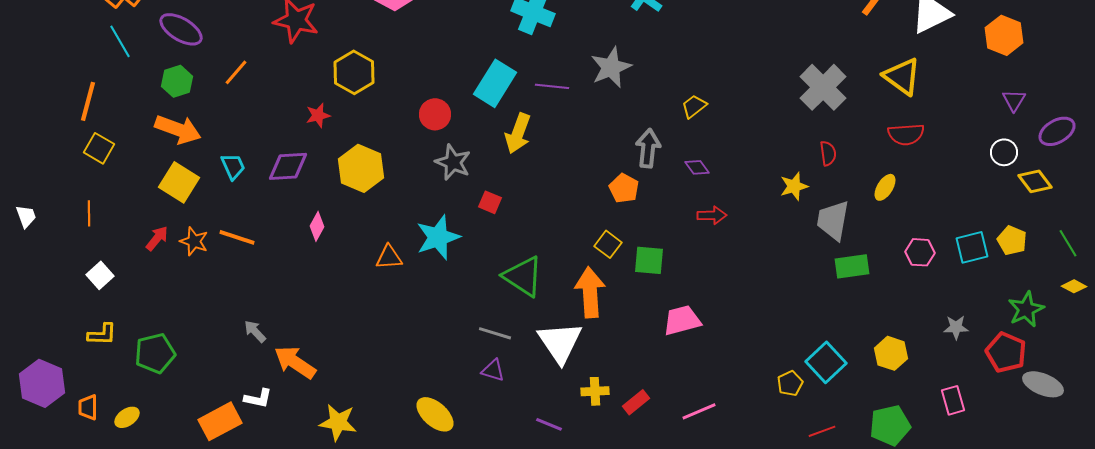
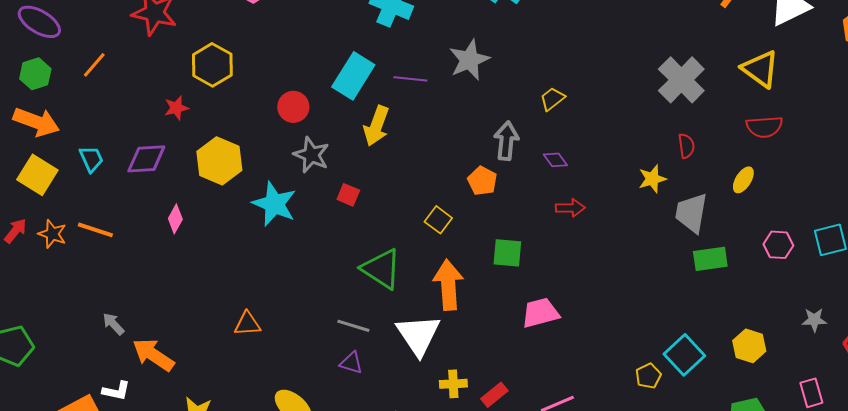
cyan star: (438, 237) -> (274, 204), moved, turned -30
yellow square: (608, 244) -> (438, 220), moved
orange triangle: (389, 257) -> (247, 324), moved

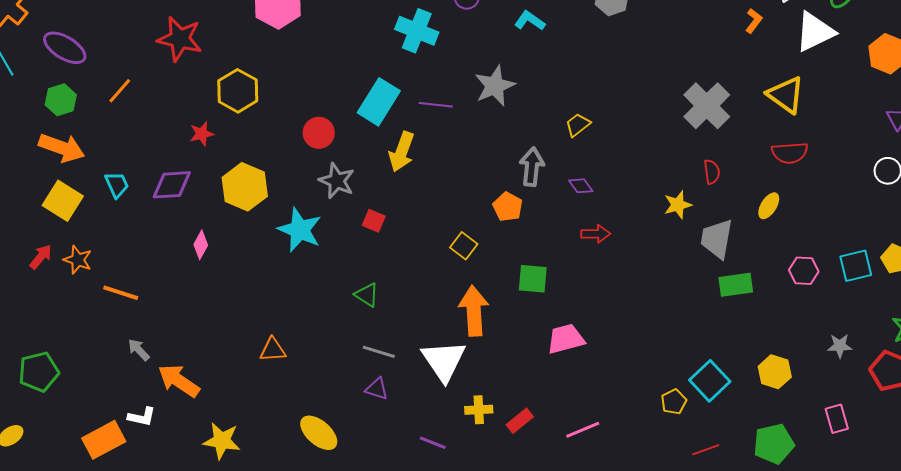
orange line: (95, 230) -> (121, 293), moved
green triangle: (381, 269) -> (367, 295), moved, size x0.6

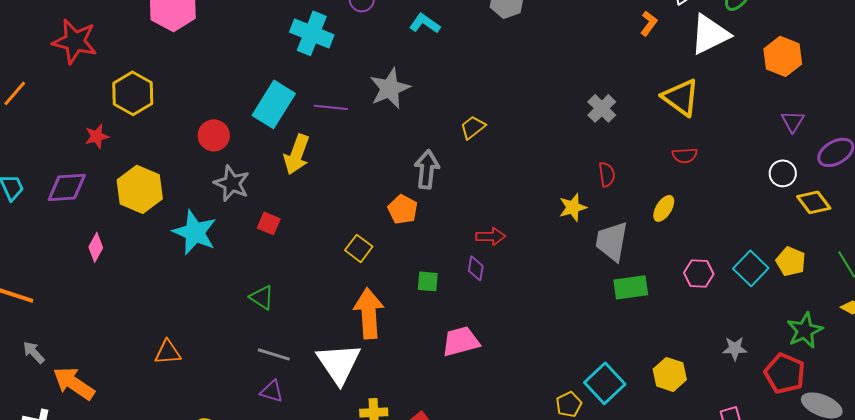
gray cross: (707, 106) -> (602, 108), size x0.6
red semicircle: (790, 153) -> (685, 155), size x0.7
purple diamond: (581, 186) -> (476, 268), moved, turned 45
cyan square: (856, 266) -> (751, 268), turned -32
green square: (533, 279) -> (428, 281), size x0.7

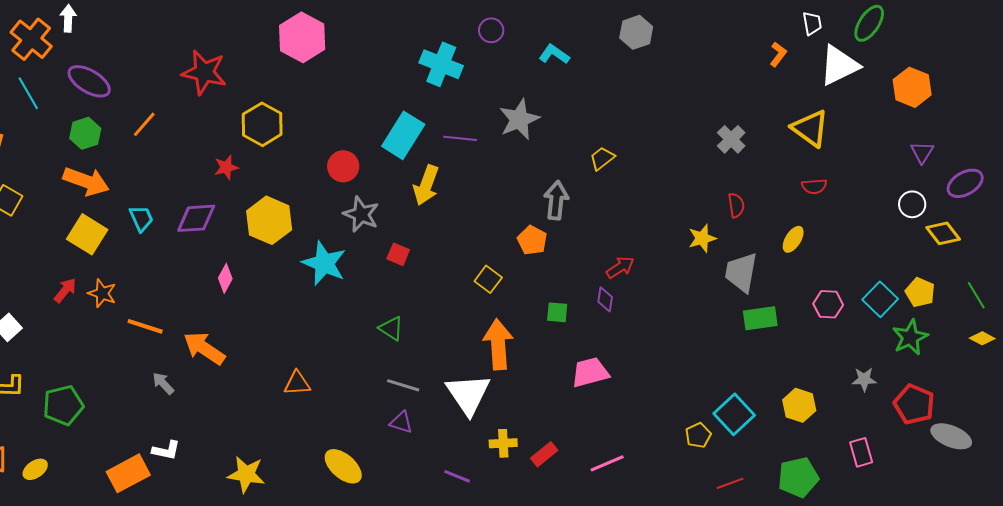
red arrow: (491, 236) -> (620, 267), turned -32
green star: (805, 330) -> (910, 337), moved
orange arrow: (74, 383) -> (204, 348), moved

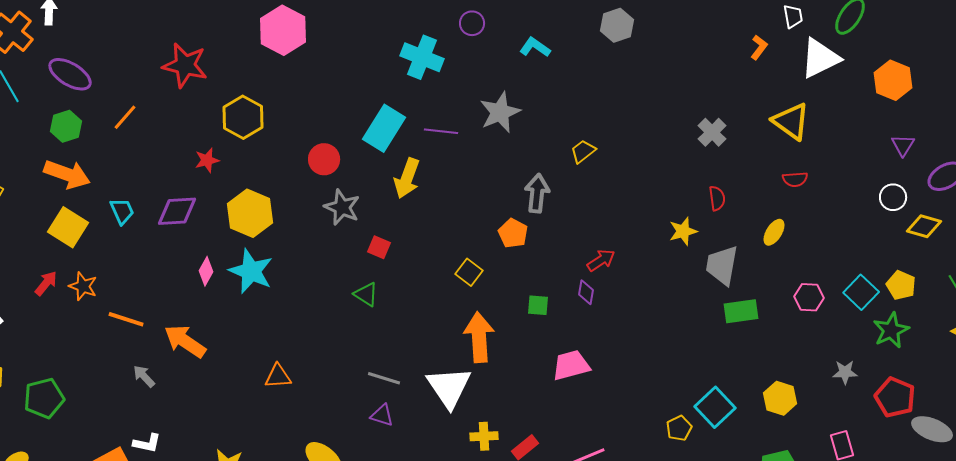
yellow diamond: (943, 233) -> (924, 226), turned -36
cyan star: (324, 263) -> (251, 271), moved
green triangle: (391, 328) -> (366, 294), moved

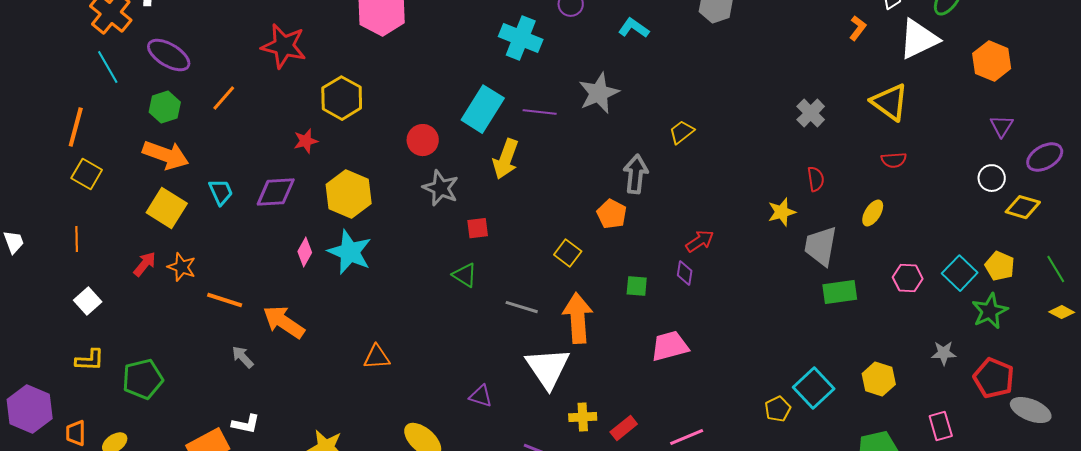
red square: (379, 247) -> (478, 228), turned -30
gray line: (384, 378) -> (522, 307), moved

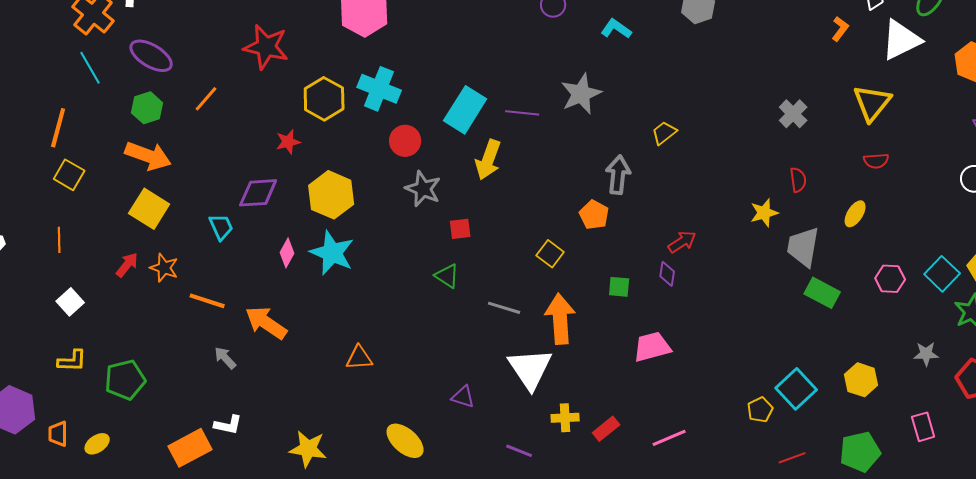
cyan cross: (521, 38) -> (379, 89), moved
yellow triangle: (890, 102) -> (872, 103), turned 33
cyan trapezoid: (221, 192) -> (221, 227), moved
green rectangle: (840, 292) -> (822, 293), turned 36

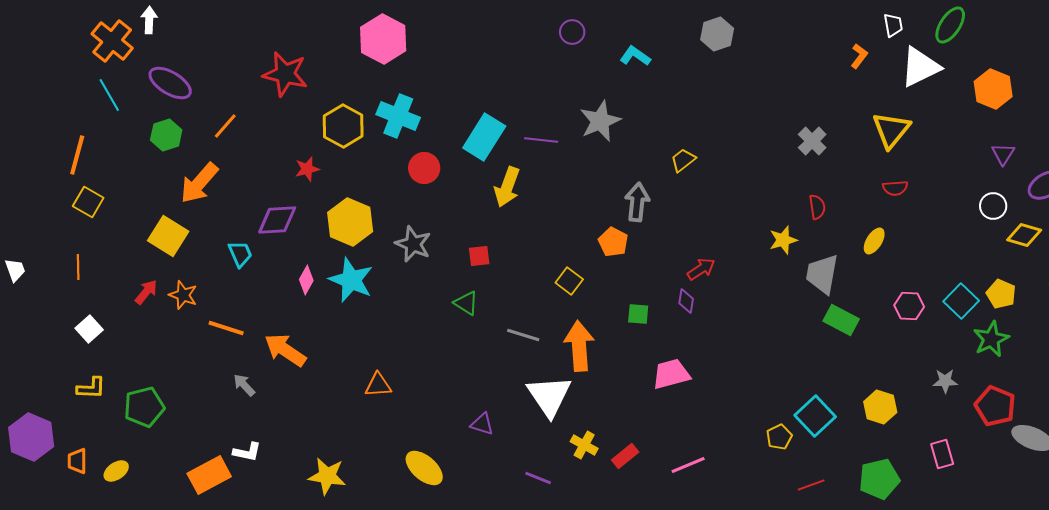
orange arrow: (148, 156) -> (199, 183), moved, turned 111
gray star: (423, 189) -> (413, 244), moved
yellow cross: (565, 418) -> (584, 445), turned 32

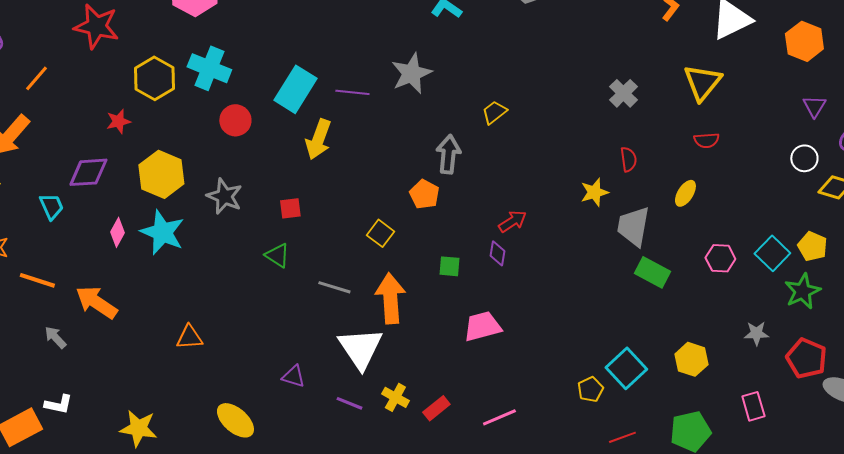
purple line: (538, 478) -> (349, 403), moved

